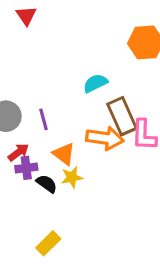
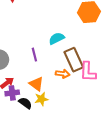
purple line: (44, 119) -> (34, 55), moved
orange arrow: (105, 138) -> (63, 74), size x0.6

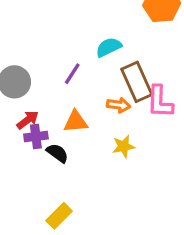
purple line: (34, 55) -> (72, 74), turned 48
orange triangle: (36, 84) -> (76, 122), turned -42
yellow star: (41, 99) -> (124, 146), moved

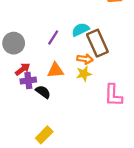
cyan semicircle: (109, 47) -> (80, 30), moved
pink L-shape: (160, 102) -> (113, 95), moved
yellow star: (124, 146) -> (84, 74), moved

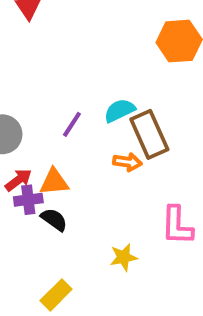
orange triangle: (55, 70) -> (54, 182), moved
yellow star: (84, 74) -> (123, 257), moved

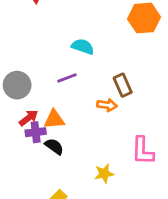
cyan semicircle: (120, 110) -> (83, 47), moved, turned 45
purple line: (72, 124) -> (67, 78), turned 36
brown rectangle: (149, 134) -> (123, 85), size x0.7

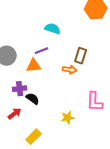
brown rectangle: (123, 85) -> (81, 56), turned 42
red arrow: (28, 118) -> (15, 114), moved
orange triangle: (54, 119) -> (34, 66), moved

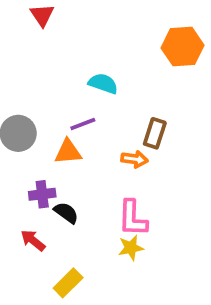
pink L-shape: (95, 102) -> (133, 218), moved
red arrow: (15, 114) -> (33, 240), turned -104

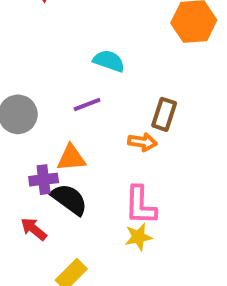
orange triangle: (68, 152) -> (71, 158), moved
black semicircle: (66, 213) -> (69, 199), size x1.4

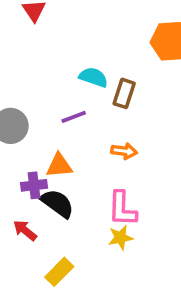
brown rectangle: (164, 114) -> (124, 93), moved

